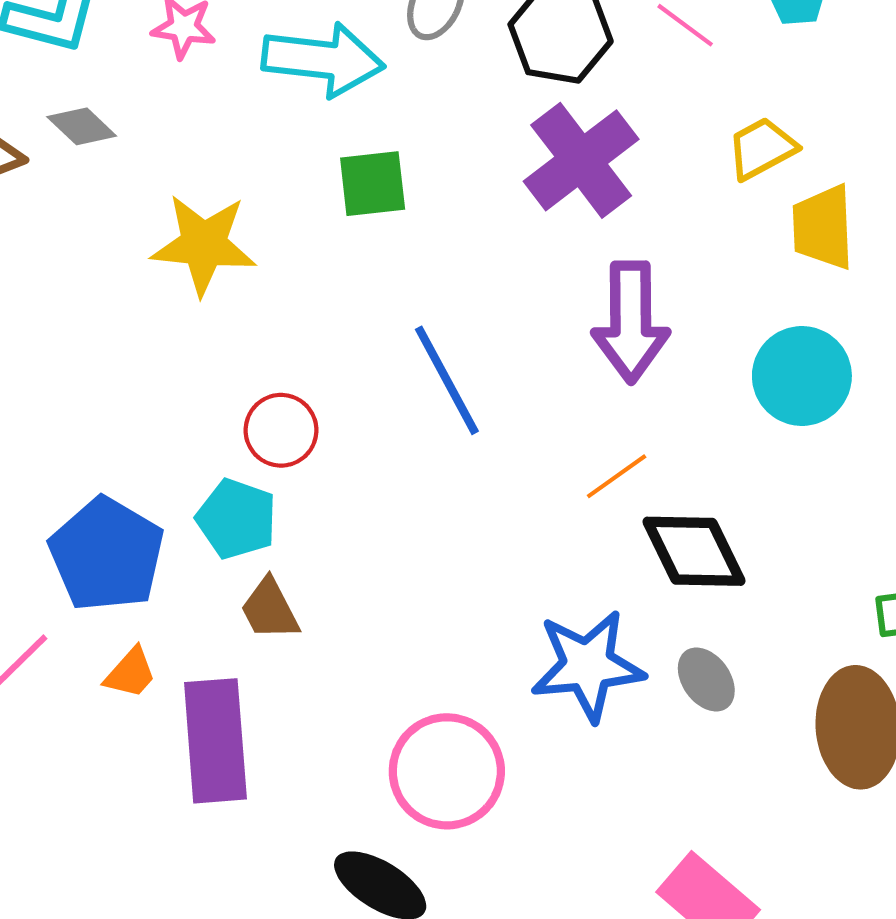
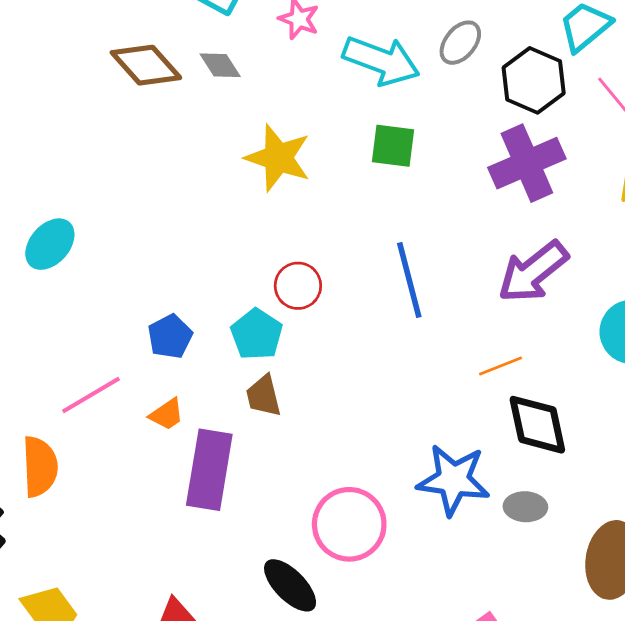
purple arrow: (631, 322) -> (533, 272), turned 38
blue pentagon: (107, 554) -> (170, 337), size x0.6
gray ellipse: (706, 679) -> (525, 507), turned -66

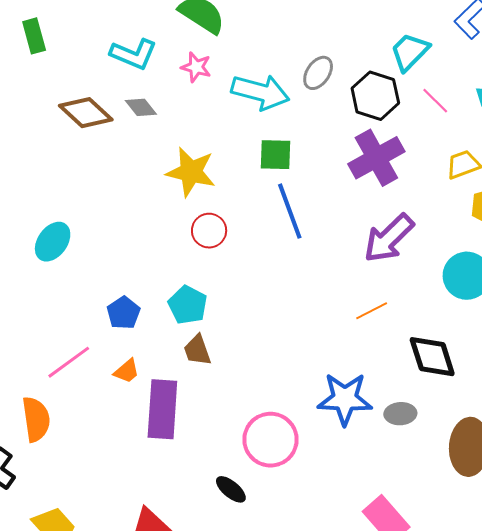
cyan ellipse: (50, 244) -> (53, 242), moved
blue line: (409, 280) -> (290, 211), moved
red circle: (298, 286) -> (209, 231), moved
black diamond: (537, 425) -> (432, 357), moved
black ellipse: (290, 585) -> (231, 489), size x0.7

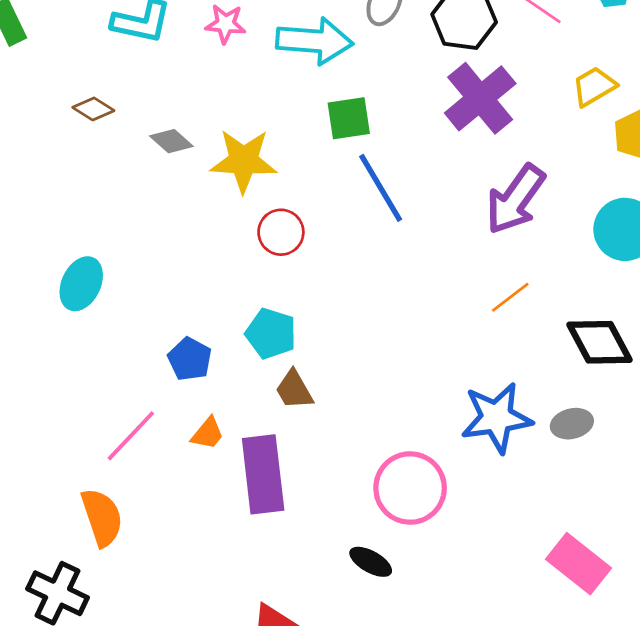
gray diamond: (141, 107) -> (171, 141), moved
brown diamond: (86, 113) -> (93, 109), size x0.6

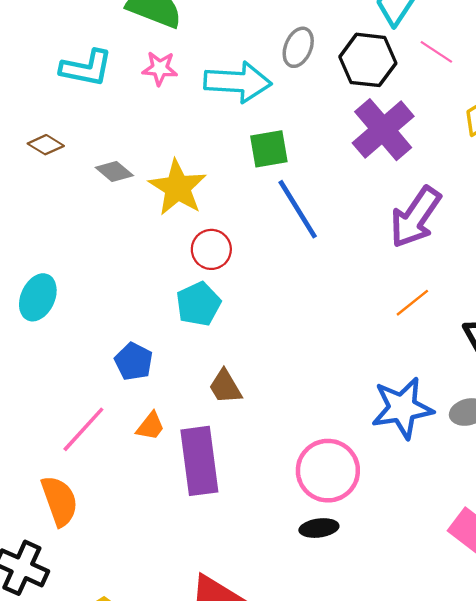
yellow star: (244, 161) -> (178, 188), turned 30
cyan pentagon: (271, 333) -> (198, 304), moved, turned 30
black ellipse: (371, 562) -> (319, 528), moved, turned -36

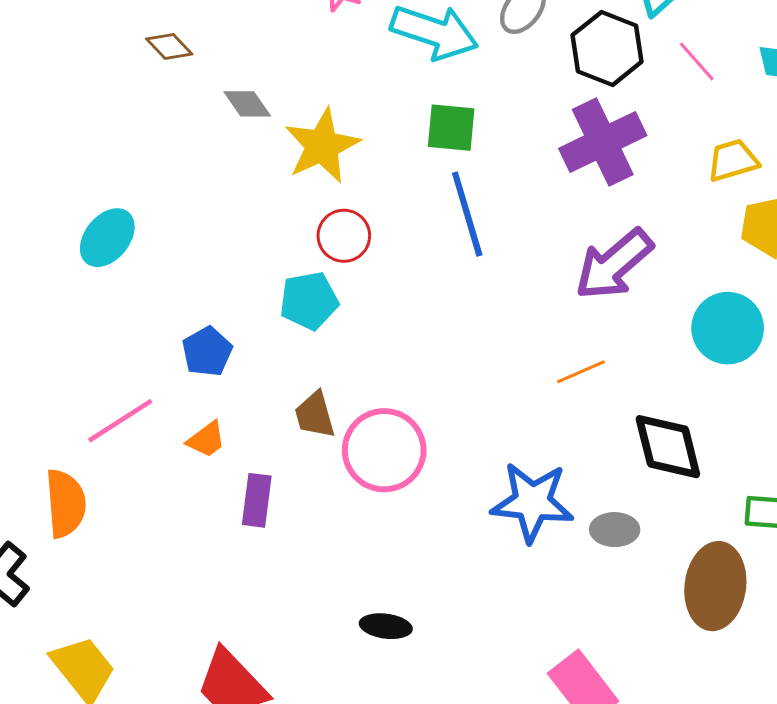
purple rectangle: (199, 461) -> (257, 500), size x0.6
pink circle: (328, 471) -> (384, 450), moved

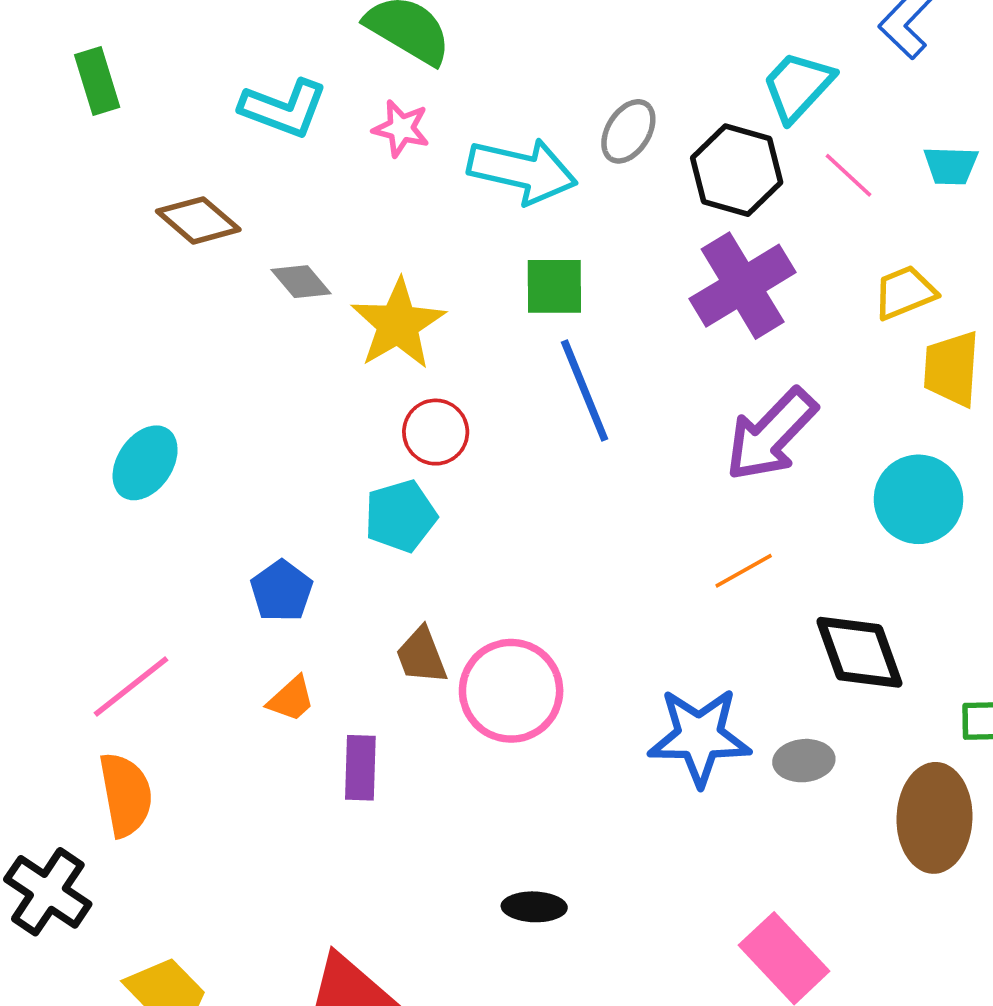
brown diamond: (169, 46) -> (198, 220), size x1.4
pink line: (120, 421) -> (131, 687), moved

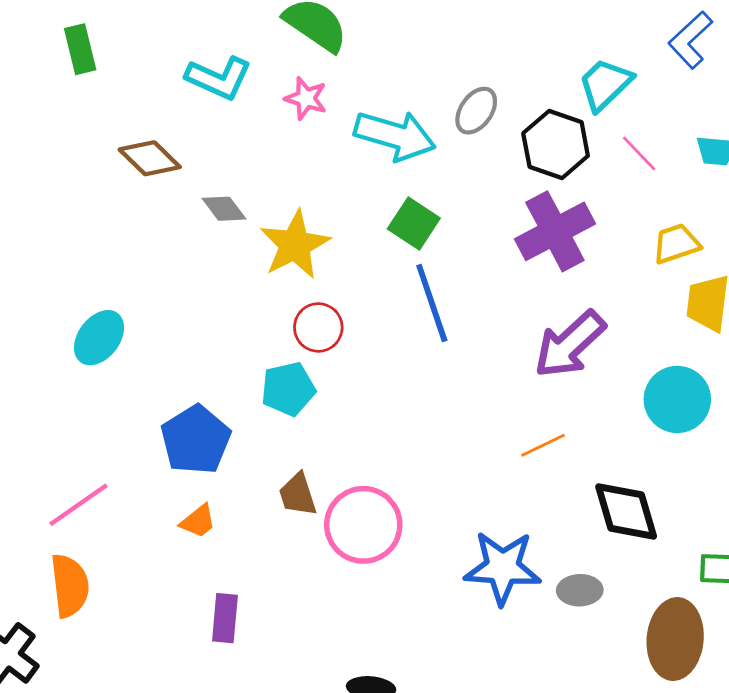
green square: (554, 286) -> (414, 223), turned 30
blue pentagon: (282, 591) -> (196, 440), size x1.5
purple rectangle: (360, 768) -> (225, 618), moved

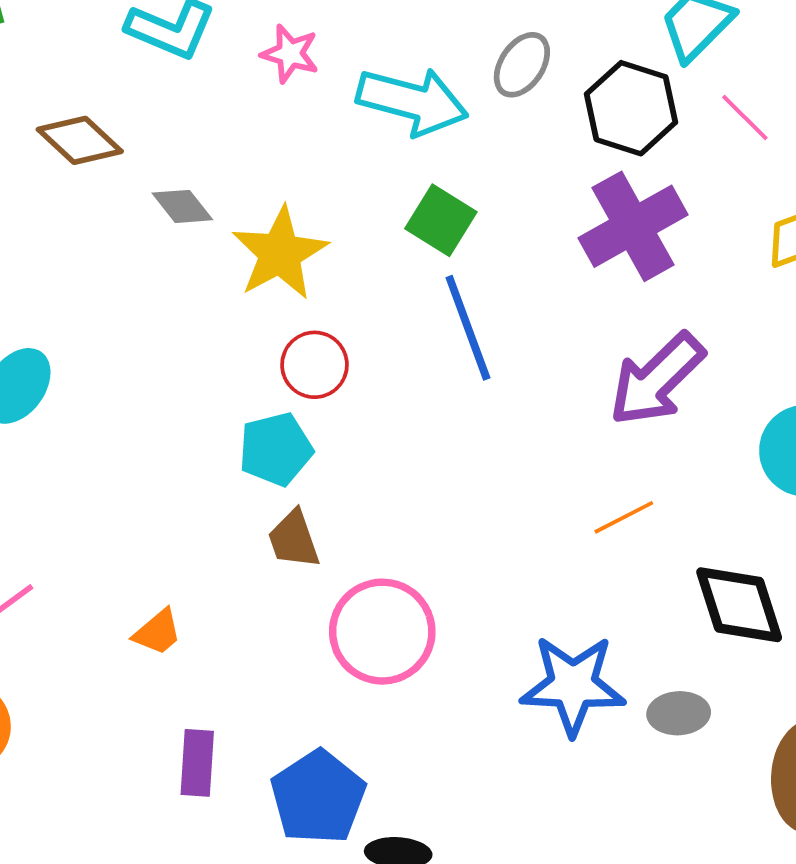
blue pentagon: (196, 440) -> (318, 797), moved
brown trapezoid: (298, 495) -> (294, 539), moved

